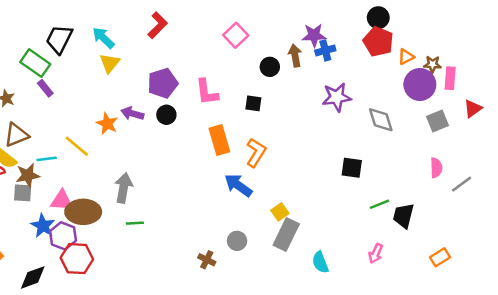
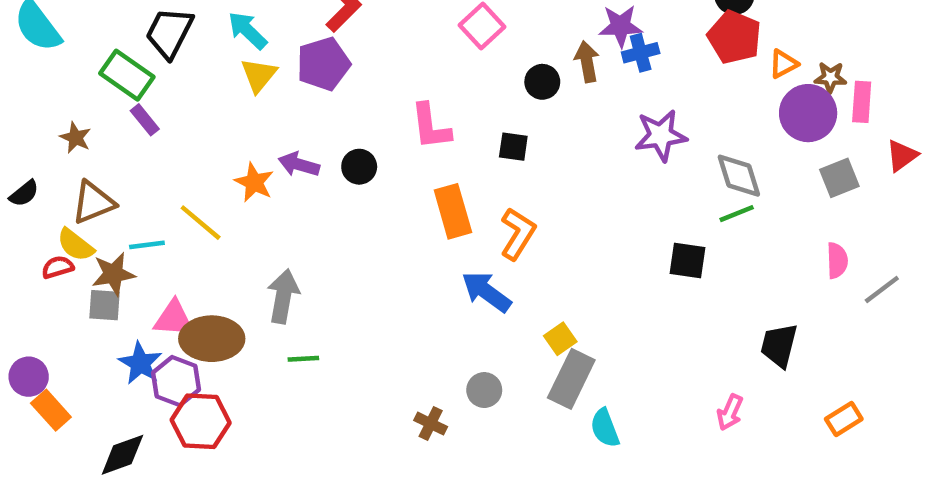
purple pentagon: (163, 83) -> (323, 64), moved
green line: (380, 204) -> (737, 214), moved
cyan semicircle: (320, 262) -> (605, 428), moved

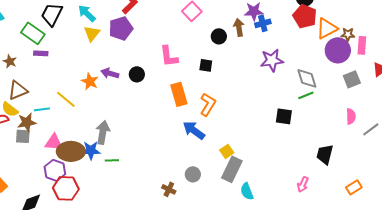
orange triangle: (784, 64) -> (327, 28), size x1.6
purple rectangle: (145, 120) -> (41, 53), turned -48
blue star: (140, 363) -> (91, 150), moved, turned -30

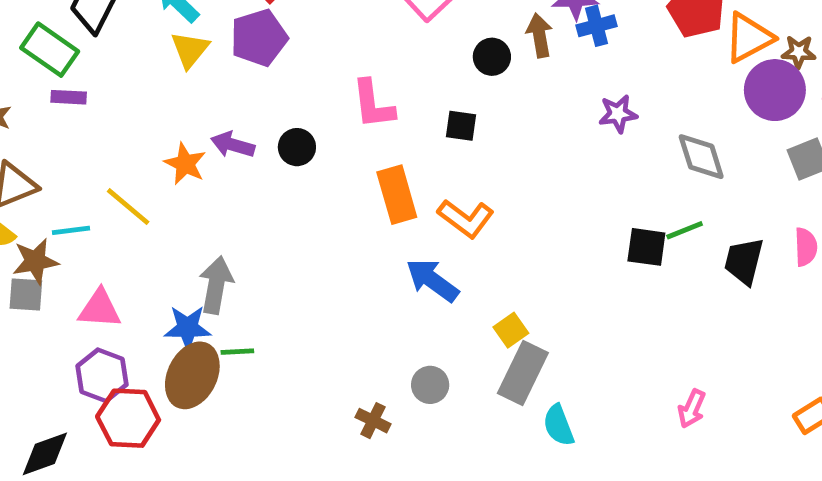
purple star: (272, 60) -> (618, 114), size x0.7
green line: (306, 95) -> (685, 230), moved
orange L-shape: (208, 104) -> (466, 218), turned 95
brown ellipse: (71, 151) -> (192, 375), moved, turned -64
black trapezoid: (325, 154) -> (744, 261), moved

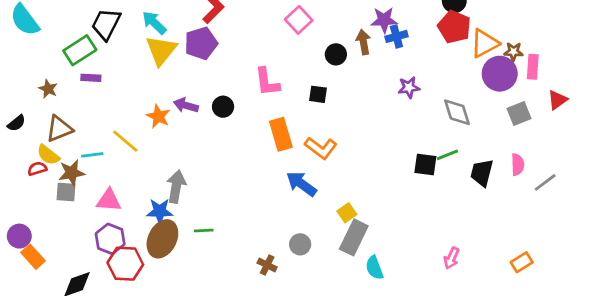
green rectangle: (50, 50) -> (80, 50), turned -68
yellow triangle: (190, 50) -> (161, 50), size x1.4
green line: (237, 352) -> (204, 231), moved

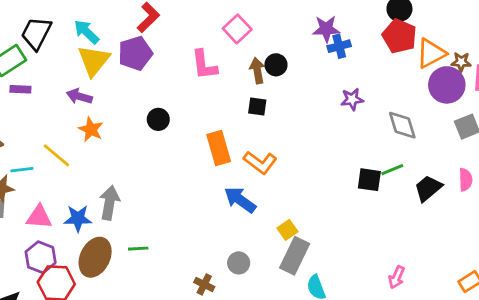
brown arrow: (363, 42) -> (257, 71), moved
pink L-shape: (267, 82) -> (204, 65), moved
purple arrow: (186, 105) -> (79, 96), moved
black trapezoid: (482, 173) -> (428, 188), turned 36
blue star: (160, 211) -> (78, 218), moved

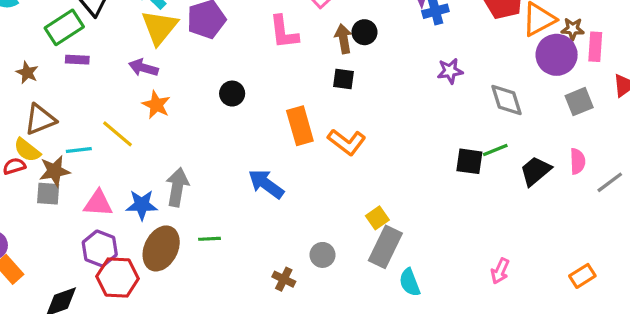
blue arrow: (240, 200) -> (266, 184), moved

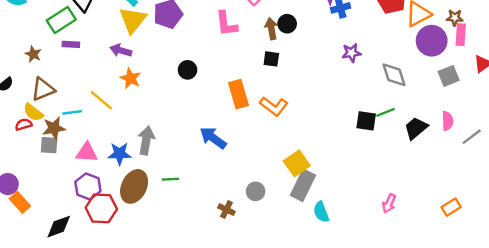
brown star: (573, 29) -> (455, 18), moved
yellow square: (377, 218) -> (297, 163), size x1.5

